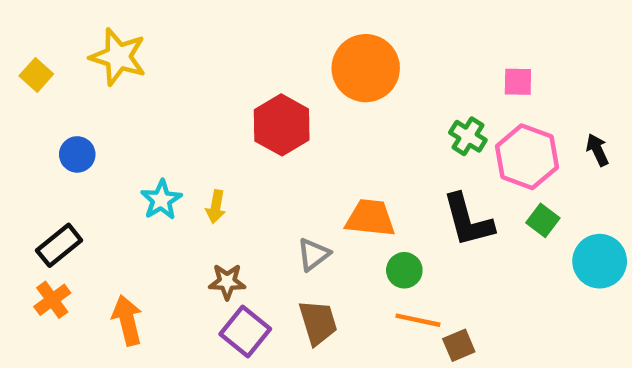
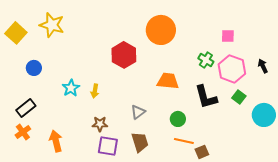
yellow square: (36, 75) -> (16, 33), size x1.5
orange trapezoid: (370, 218) -> (168, 81), moved
purple square: (245, 332) -> (108, 146), turned -30

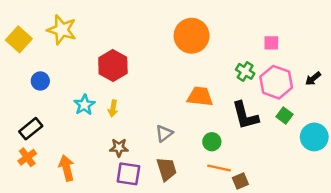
red hexagon: (124, 55) -> (113, 66), moved
black arrow: (263, 66) -> (313, 79), turned -104

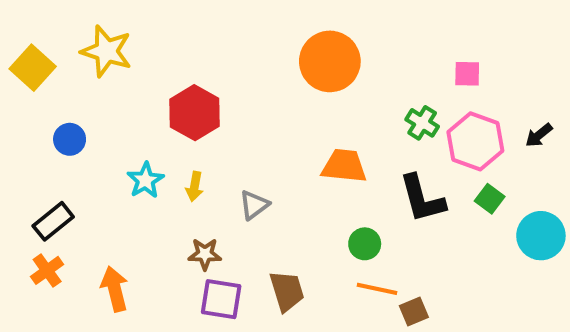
gray triangle: (164, 133) -> (254, 205), moved

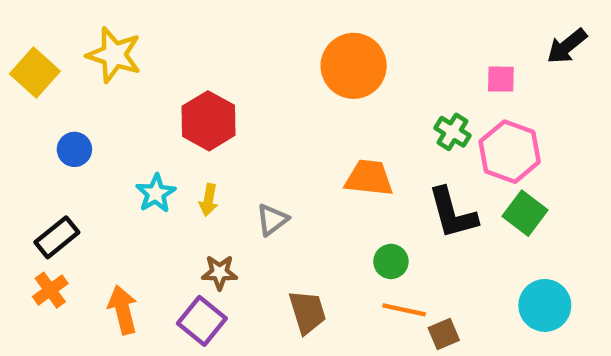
black arrow: (539, 135) -> (567, 46), moved, size x1.4
green square: (490, 199) -> (525, 213), size x1.4
cyan circle: (541, 236) -> (545, 305), moved
purple square: (221, 299) -> (202, 321), moved, turned 30

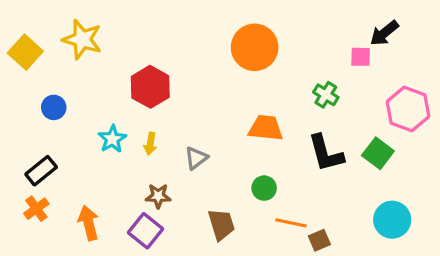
black arrow: (567, 46) -> (384, 33), moved
pink hexagon: (510, 152) -> (408, 109), moved
green circle: (391, 261) -> (264, 188), moved

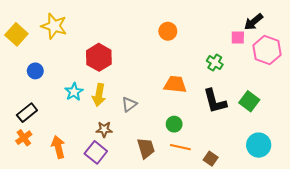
orange circle: (255, 47) -> (168, 31), size x0.6
pink hexagon: (408, 109) -> (267, 50), moved
yellow arrow: (150, 144) -> (99, 95), size x1.5
orange line: (291, 223) -> (180, 147), moved
brown square: (319, 240) -> (211, 159), turned -32

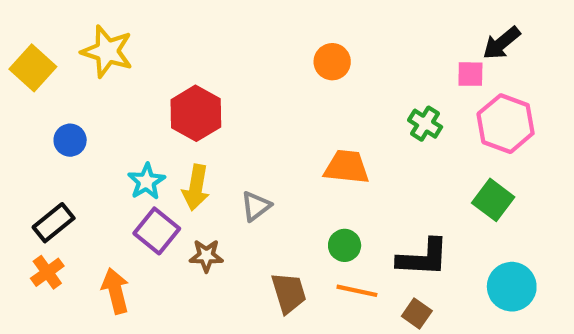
pink hexagon: (267, 50) -> (506, 124), moved
black L-shape: (215, 101) -> (423, 258), moved, turned -72
purple square: (96, 152) -> (157, 231), moved

